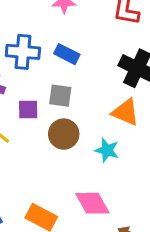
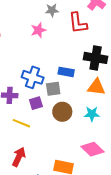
blue cross: (23, 52) -> (33, 77), moved, turned 30
blue rectangle: (67, 54) -> (66, 72), moved

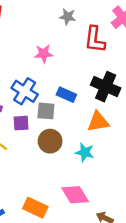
pink star: (38, 30) -> (44, 54), moved
orange triangle: (96, 87) -> (98, 122), turned -30

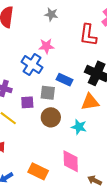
gray star: (68, 17) -> (51, 14), moved
blue cross: (25, 91) -> (32, 65), moved
pink diamond: (75, 195) -> (71, 161), turned 30

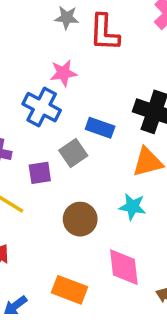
red L-shape: (88, 35) -> (104, 33), moved
gray square: (48, 93) -> (73, 153), turned -35
brown circle: (51, 117) -> (80, 219), moved

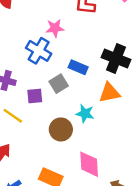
cyan star: (133, 207) -> (85, 113), moved

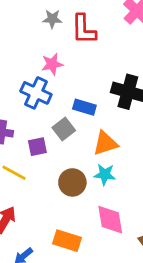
orange triangle: (110, 93) -> (105, 143), moved
cyan star: (85, 113) -> (105, 174), moved

